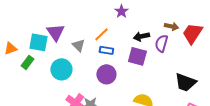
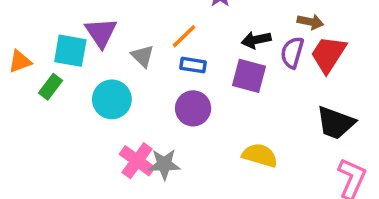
red trapezoid: (192, 33) -> (328, 54), moved

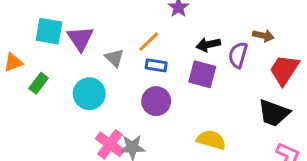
brown arrow: (310, 22) -> (263, 36), moved
cyan square: (70, 51) -> (49, 31), moved
red trapezoid: (328, 54) -> (284, 70), moved

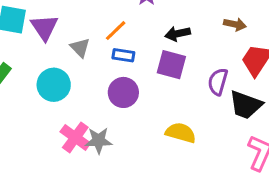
purple semicircle: (238, 55) -> (218, 82), moved

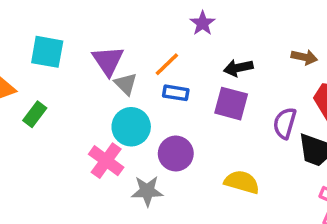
purple triangle: (44, 27) -> (108, 61), moved
cyan circle: (54, 85) -> (131, 127), moved
purple circle: (123, 92) -> (176, 154), moved
pink cross: (75, 137) -> (106, 161), moved

